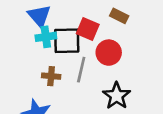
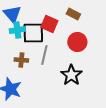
red circle: (109, 53) -> (77, 42), moved

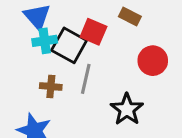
black square: (33, 33) -> (69, 45), turned 30
red circle: (77, 42) -> (153, 61), moved

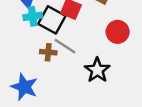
gray line: (86, 79) -> (65, 46), turned -70
brown cross: (51, 87) -> (48, 52), moved

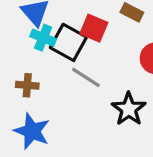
cyan cross: (33, 16) -> (43, 38), turned 30
brown cross: (48, 52) -> (27, 85), moved

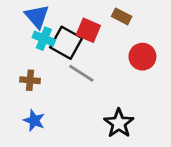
black star: (129, 109) -> (119, 123), moved
blue star: (32, 131) -> (34, 120), size x0.7

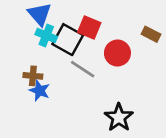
brown rectangle: (122, 16) -> (151, 34), moved
red circle: (142, 57) -> (117, 53), moved
blue star: (34, 120) -> (40, 91), moved

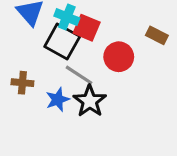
cyan cross: (46, 36) -> (67, 17), moved
blue star: (40, 91) -> (58, 100), moved, turned 30
black star: (119, 117) -> (90, 101), moved

